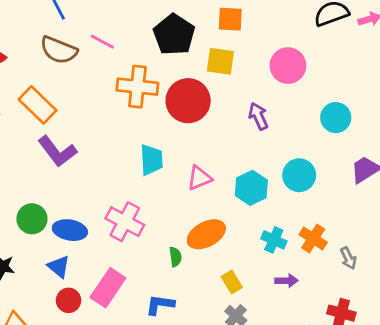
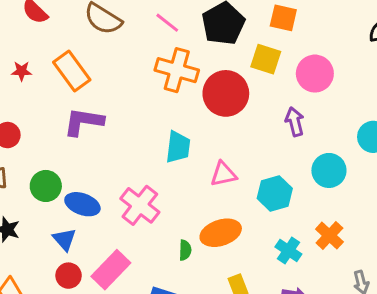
pink line: (102, 42) -> (167, 23), moved
pink circle: (288, 66) -> (315, 74), moved
purple L-shape: (57, 151) -> (84, 122), turned 126
cyan circle: (299, 175) -> (329, 170), moved
orange cross: (313, 238) -> (329, 235), moved

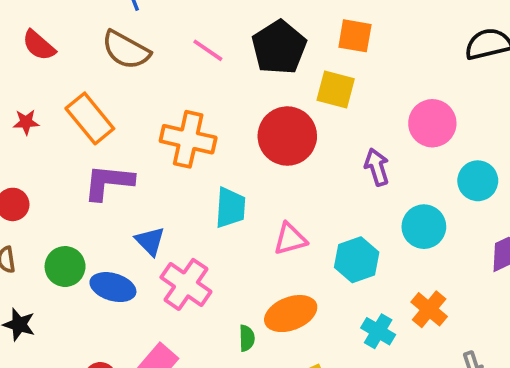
orange cross: (177, 70) -> (188, 139), moved
pink circle: (315, 74) -> (432, 123), moved
blue triangle: (64, 239) -> (150, 241), moved

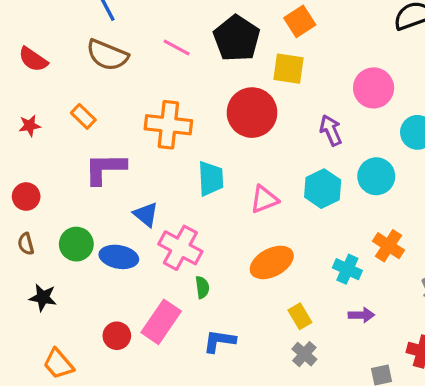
orange square: (355, 36) -> (300, 21), turned -36
orange rectangle: (90, 118) -> (83, 116), size x0.6
cyan hexagon: (357, 260) -> (323, 189), moved
green semicircle: (247, 338) -> (202, 287), moved

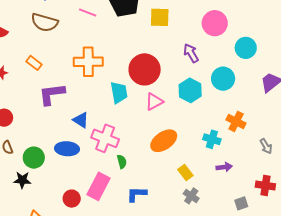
red circle: (252, 113) -> (145, 69), moved
green circle: (76, 244) -> (34, 158), moved

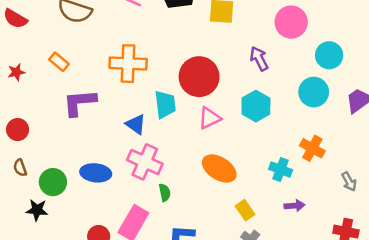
cyan circle: (223, 79) -> (314, 92), moved
blue triangle: (81, 120) -> (136, 124), moved
orange ellipse: (164, 141) -> (219, 168), turned 64

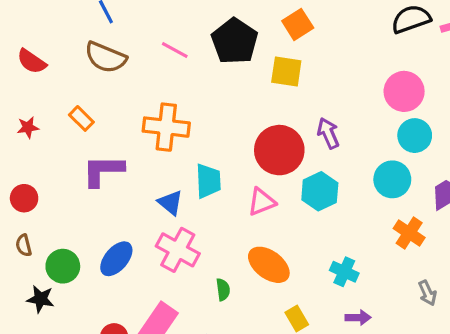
pink circle: (291, 22) -> (404, 91), moved
red circle: (199, 77) -> (279, 150), moved
orange cross: (312, 148) -> (409, 233), moved
blue ellipse: (96, 173) -> (116, 259), turned -60
green semicircle: (165, 193) -> (223, 290), moved

